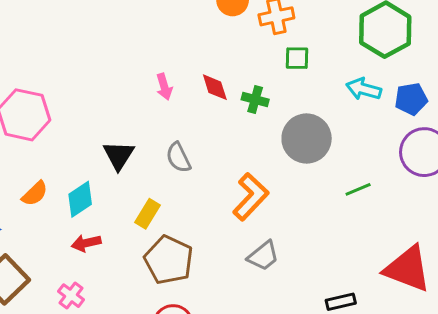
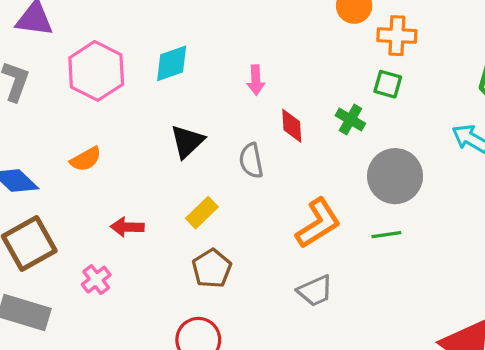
green square: (297, 58) -> (388, 84), moved
red diamond: (215, 87) -> (292, 126), moved
green line: (358, 189) -> (386, 235), moved
cyan diamond: (80, 199) -> (172, 63), moved
brown pentagon: (169, 260) -> (212, 269), size x0.7

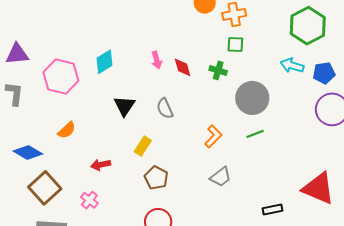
red diamond: (292, 126) -> (183, 67), moved
orange L-shape: (318, 223) -> (213, 136), size x0.7

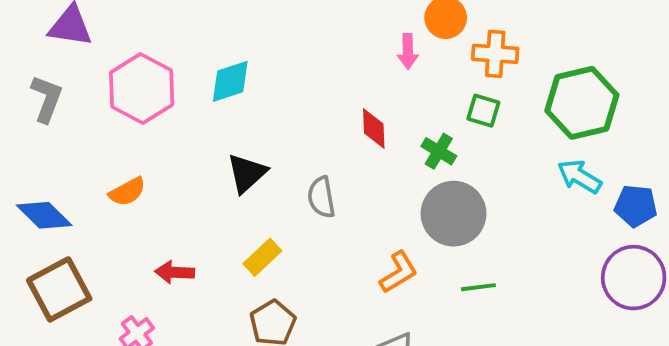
green hexagon: (308, 26) -> (582, 103), moved
pink arrow: (157, 60) -> (408, 51), moved
gray circle: (252, 98) -> (454, 214), moved

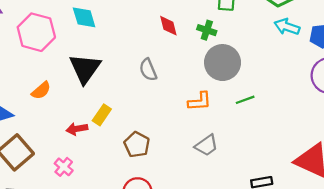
cyan diamond: (230, 81) -> (84, 17), turned -76
black triangle: (247, 173) -> (85, 68), moved, size x1.4
yellow rectangle: (262, 257) -> (102, 115), moved
orange L-shape: (399, 272) -> (200, 101), turned 40

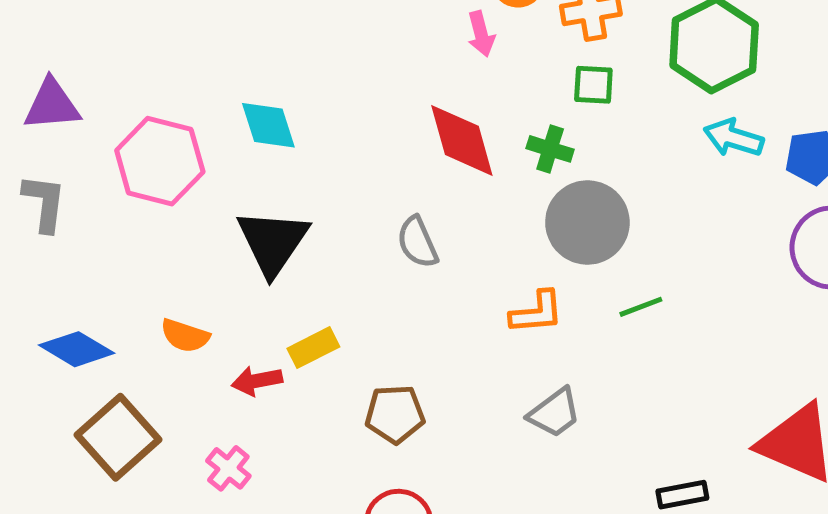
red diamond: (168, 26) -> (462, 140), size x1.6
orange semicircle: (41, 90) -> (185, 336), moved, turned 60
yellow rectangle: (102, 115) -> (313, 348), turned 30
brown pentagon: (137, 145) -> (395, 414), turned -30

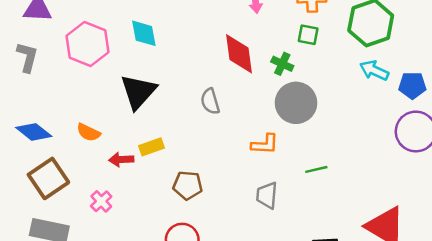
green line: (641, 307) -> (316, 169), moved
gray trapezoid: (554, 413) -> (267, 195), turned 124

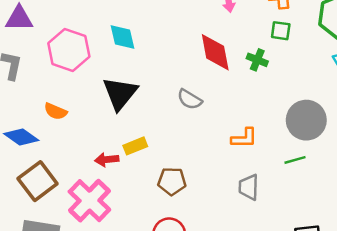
gray semicircle: (210, 101) -> (190, 99), turned -40
gray circle: (296, 103) -> (306, 120), moved
orange semicircle: (88, 132) -> (56, 111), moved
pink cross: (101, 201) -> (89, 201), size x2.0

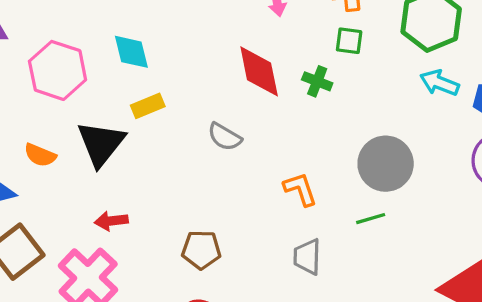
black triangle: (120, 93) -> (101, 144), moved
orange L-shape: (244, 138) -> (300, 189), turned -108
yellow rectangle: (135, 146) -> (148, 106), moved

